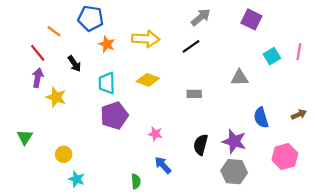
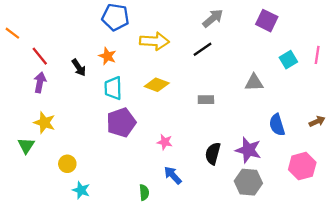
blue pentagon: (91, 18) -> (115, 17), moved
orange line: (54, 31) -> (12, 33), moved
orange star: (107, 44) -> (107, 56), moved
yellow star: (56, 97) -> (44, 123), moved

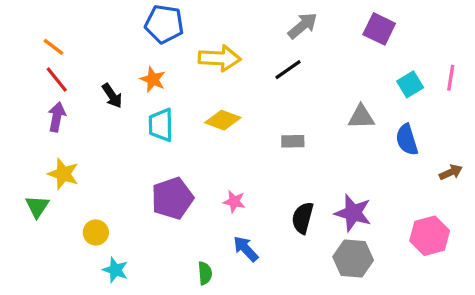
orange line: (12, 33) -> (53, 47), moved
purple pentagon: (121, 123) -> (172, 198), moved
blue semicircle: (277, 125) -> (407, 140), moved

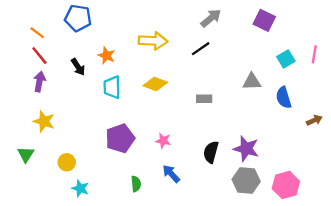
blue pentagon: (164, 24) -> (78, 18), moved
green triangle: (37, 206) -> (26, 154), moved
pink hexagon: (430, 236) -> (286, 185), moved
green semicircle: (205, 273) -> (136, 184), moved

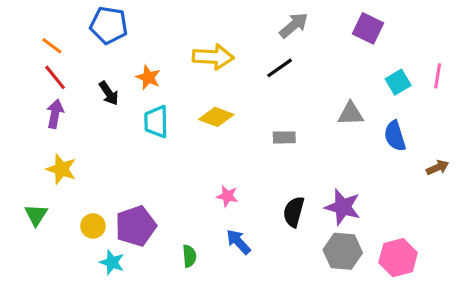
purple pentagon: (120, 138) -> (136, 226), moved

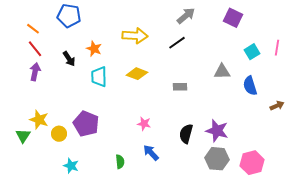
yellow star: (61, 169) -> (39, 120), moved
yellow circle: (93, 226) -> (59, 134), moved
purple pentagon: (136, 226) -> (86, 124), moved, turned -30

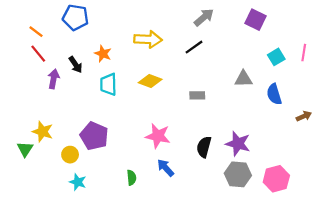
purple arrow: (35, 72) -> (54, 79), moved
pink star: (144, 124) -> (158, 136), size x1.6
yellow circle: (59, 134) -> (70, 155), moved

